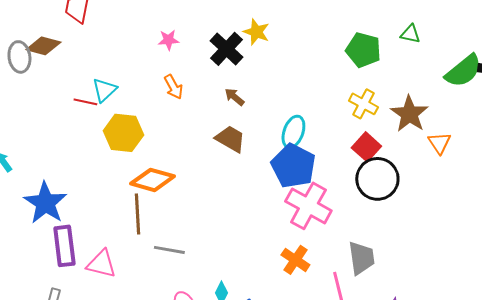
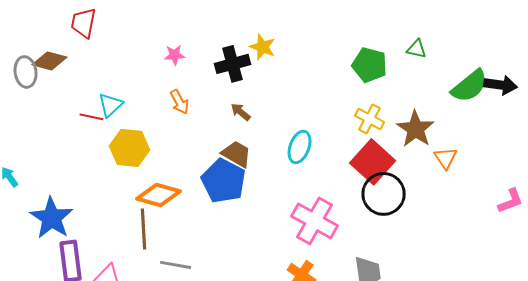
black cross: (226, 49) -> (233, 64), turned 32
red square: (366, 147) -> (373, 162), size x1.5
blue pentagon: (293, 166) -> (224, 181), moved

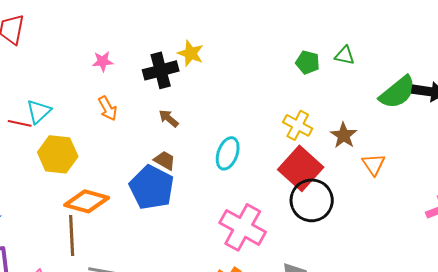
green pentagon: (370, 65) -> (308, 62), moved, size x0.7
brown star: (416, 129) -> (344, 135), size x0.7
brown trapezoid: (237, 154) -> (165, 160), size x0.7

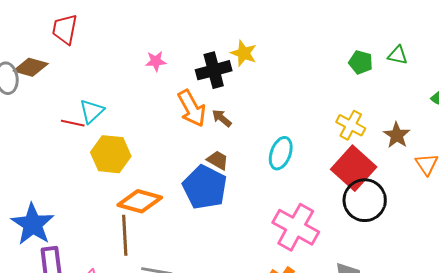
orange arrow: (108, 108) -> (192, 108), moved, size x1.5

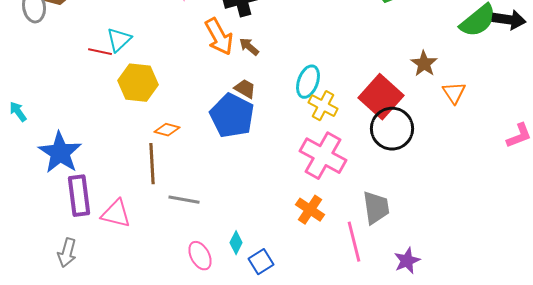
yellow cross: (351, 125) -> (323, 106), moved
orange diamond: (140, 201) -> (167, 130), size x0.6

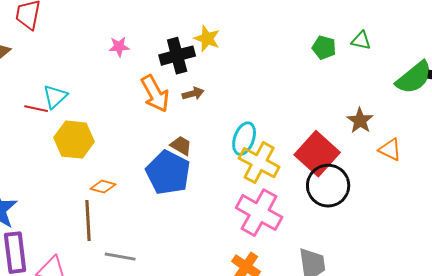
brown arrow: (249, 47) -> (193, 94), moved, turned 125
orange triangle: (454, 93) -> (390, 150), turned -30
yellow cross: (323, 106) -> (259, 163), size x1.4

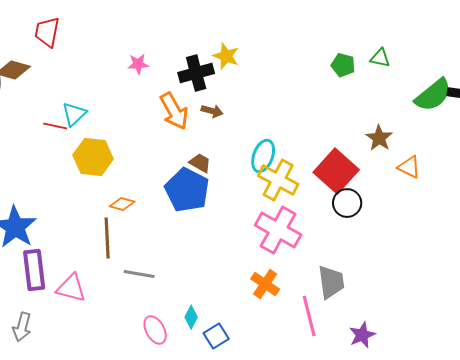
brown arrow: (193, 94) -> (212, 111), turned 30
black circle: (328, 186) -> (347, 203), size x0.7

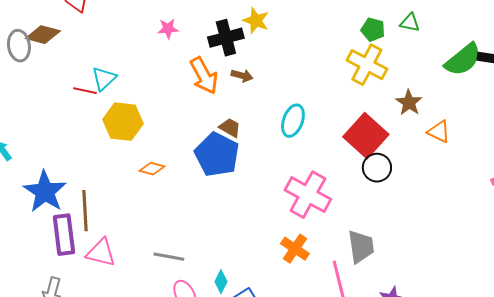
yellow cross: (278, 180) -> (367, 65), moved
brown line: (107, 238) -> (85, 211), moved
gray line: (139, 274) -> (169, 257), moved

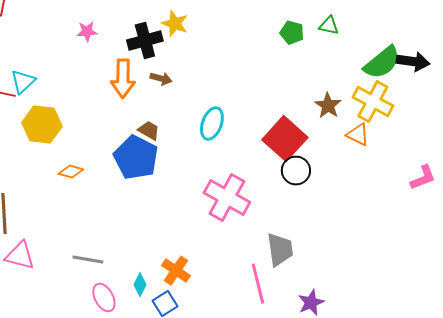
yellow cross: (367, 65) -> (373, 102), moved
orange arrow: (204, 76) -> (123, 79), turned 30
orange cross: (295, 249) -> (176, 271), moved

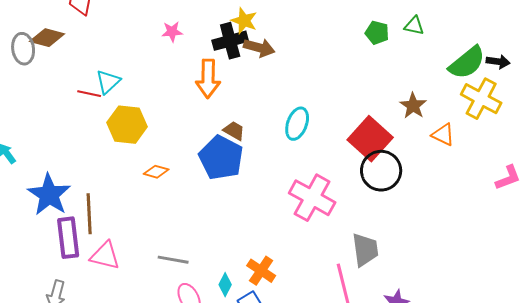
yellow star: (175, 24) -> (244, 21), moved
black arrow: (413, 62) -> (498, 62), size x0.7
brown arrow: (161, 79) -> (259, 48), moved, size x1.4
yellow cross: (373, 102) -> (481, 99), moved
black circle: (296, 171) -> (381, 171), size x1.4

